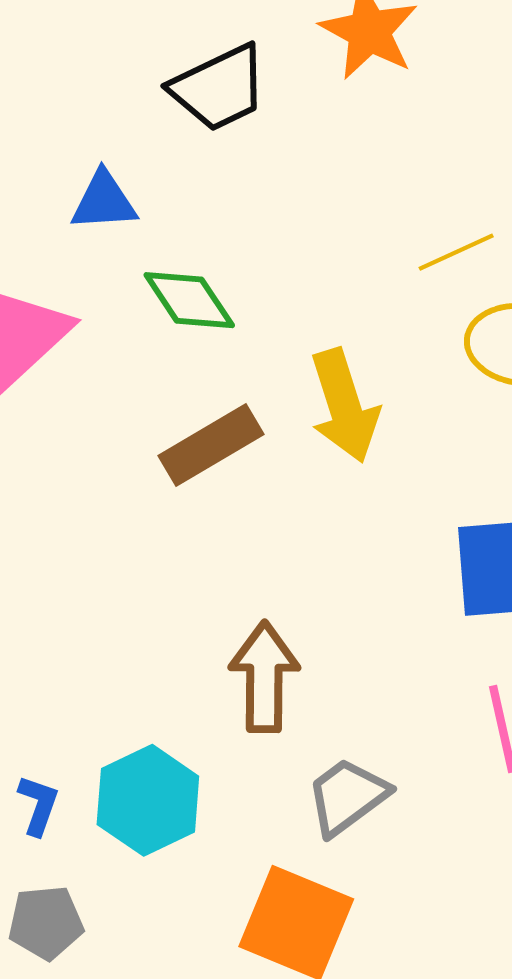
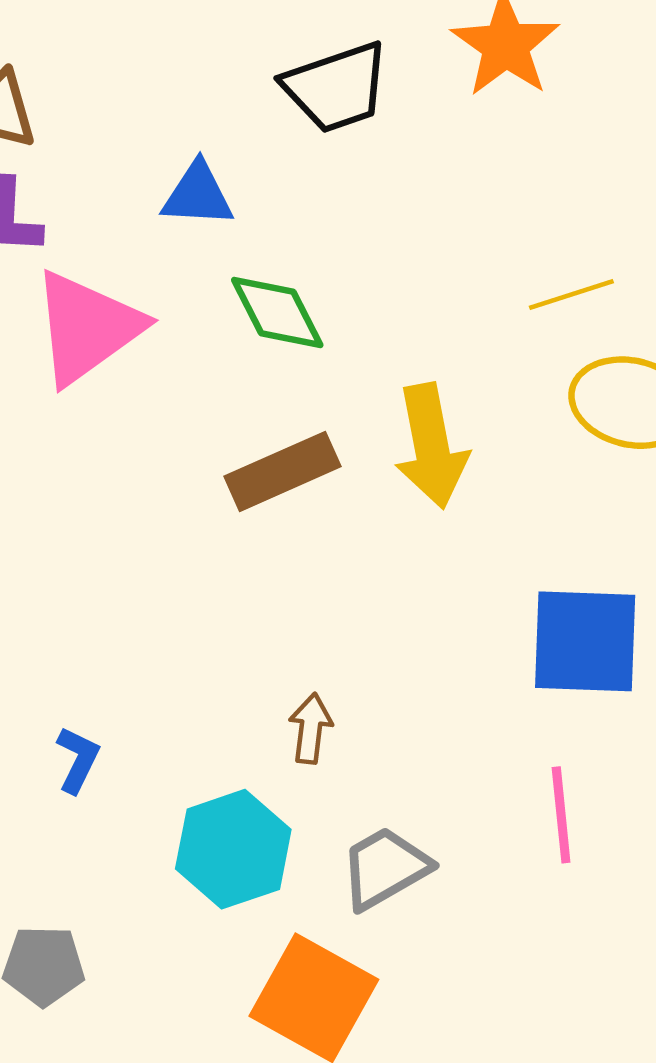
brown arrow: (264, 677) -> (311, 728), size x0.6
cyan hexagon: (148, 800) -> (233, 849), moved
blue L-shape: (38, 805) -> (78, 760), moved

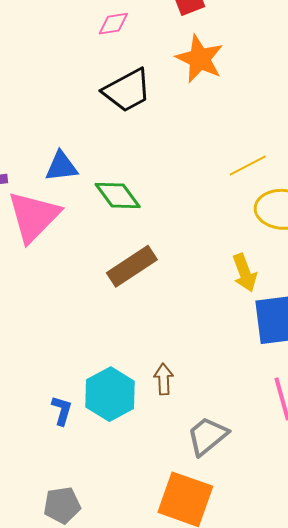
blue triangle: (198, 195) -> (61, 166), moved
yellow arrow: (431, 446) -> (245, 273), moved, size x0.7
cyan hexagon: (233, 849) -> (110, 394), moved

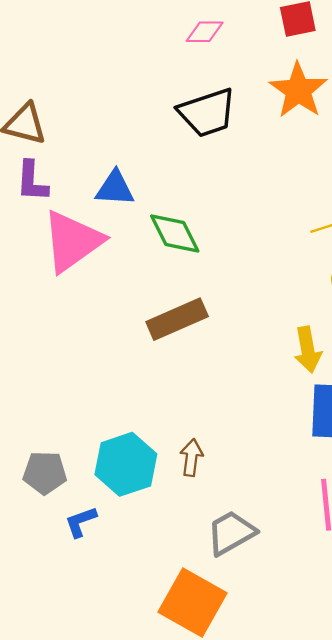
blue L-shape: (62, 410) -> (81, 522), moved, turned -136
gray pentagon: (62, 505) -> (45, 473), moved

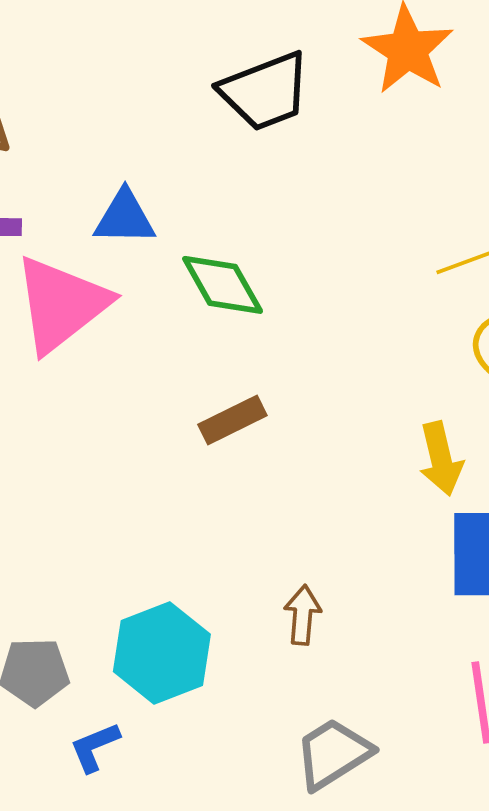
brown rectangle: (177, 319) -> (232, 420), size x0.7
brown arrow: (191, 458) -> (303, 615), moved

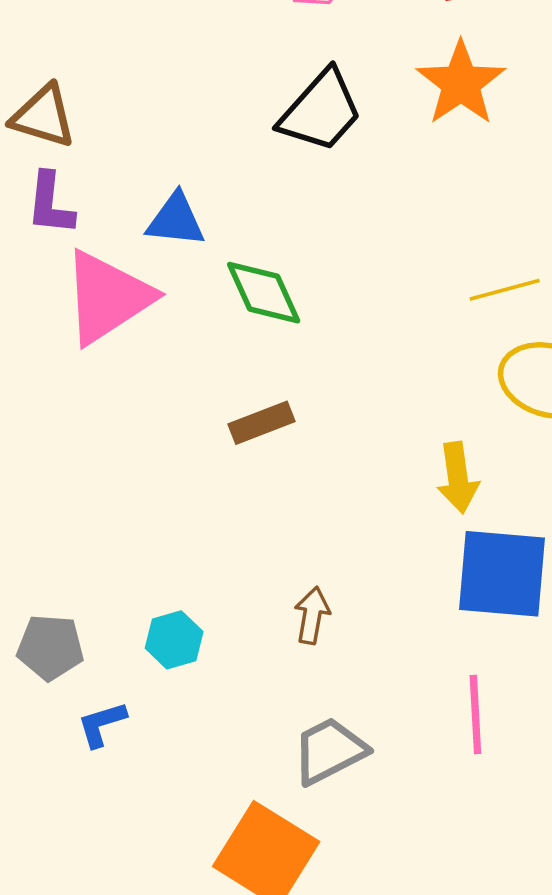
black trapezoid: (265, 91) -> (321, 111), turned -32
cyan hexagon: (162, 653) -> (174, 640), size x0.6

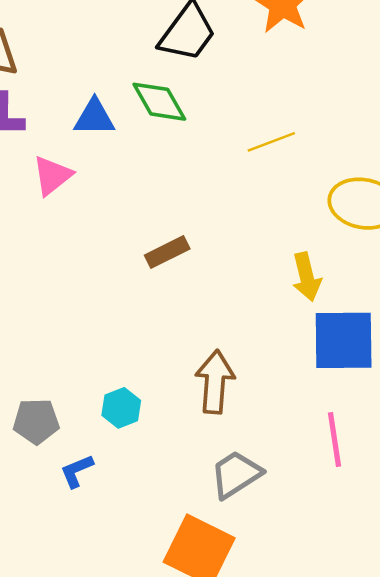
yellow line: (505, 290) -> (271, 142), moved
green diamond: (264, 293) -> (159, 102), moved
pink triangle: (108, 297) -> (52, 176), size x0.6
brown arrow: (312, 615) -> (215, 382), size x1.6

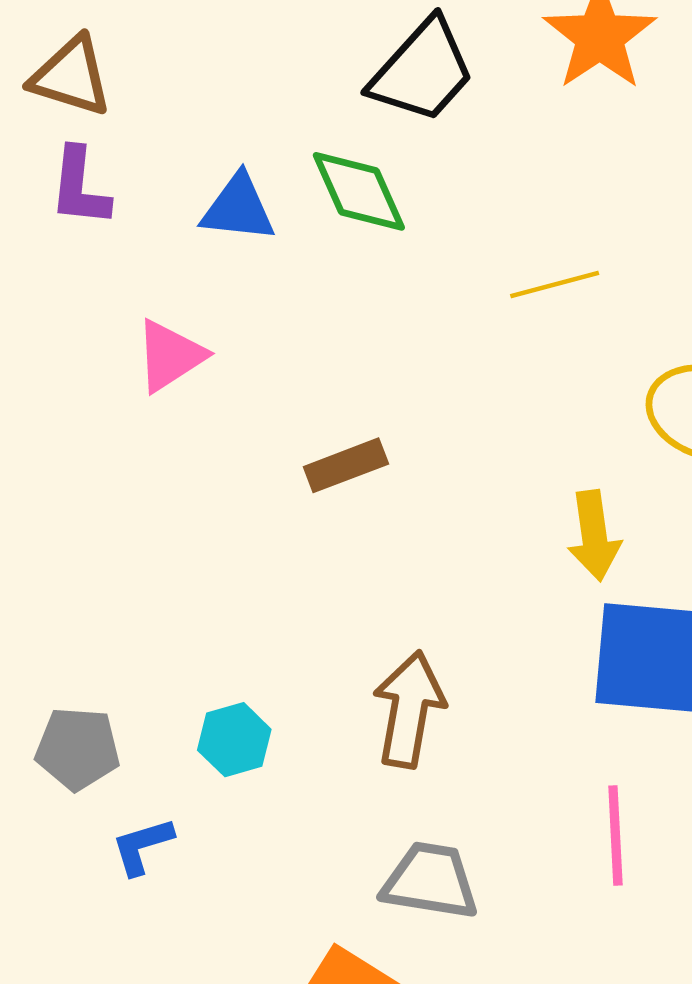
pink triangle: (52, 176) -> (170, 356), moved
gray trapezoid: (236, 474) -> (430, 881), turned 36

